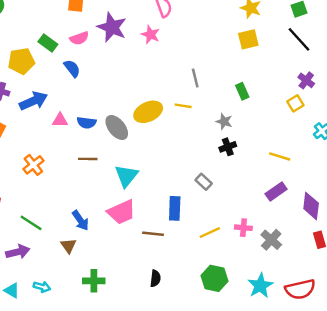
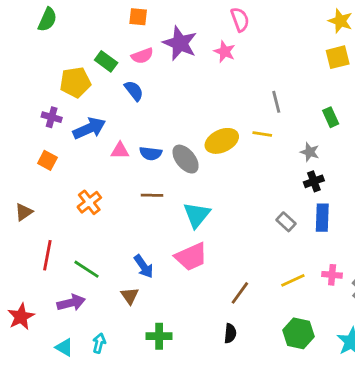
blue rectangle: (175, 208) -> (322, 218), moved
brown line: (153, 234) -> (240, 293), moved, turned -60
cyan arrow: (42, 287) -> (99, 343), turned -91

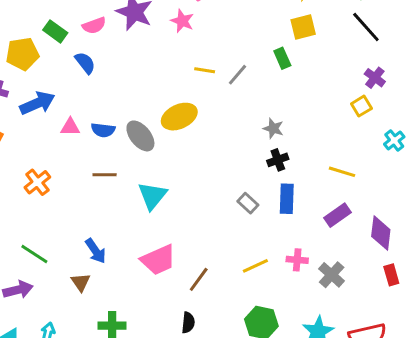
gray line: (276, 102) -> (237, 75), turned 55
green rectangle: (331, 117) -> (282, 58), moved
yellow line: (262, 134) -> (205, 70), moved
pink trapezoid: (191, 257) -> (158, 260), moved

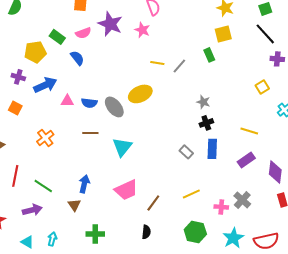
purple cross: (375, 78) -> (277, 59), moved, turned -32
blue arrow: (96, 251) -> (84, 184), turned -132
pink cross: (297, 260) -> (221, 207), moved

